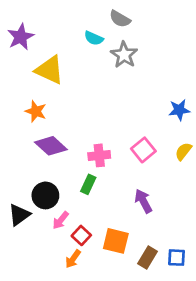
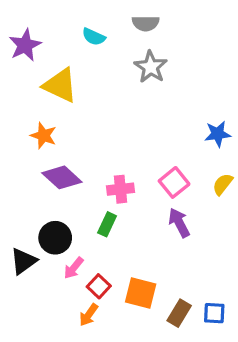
gray semicircle: (120, 19) -> (146, 23), turned -30
cyan semicircle: (94, 38) -> (94, 37), moved
purple arrow: (143, 201) -> (179, 223), moved

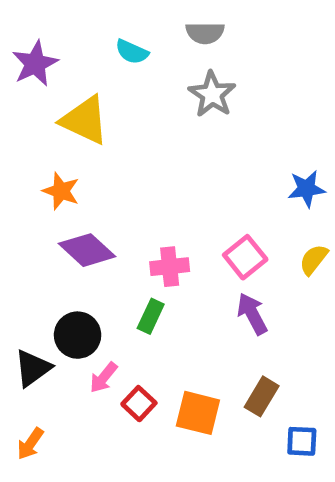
brown rectangle: (179, 313) -> (262, 396), moved
orange arrow: (89, 315) -> (30, 444), moved

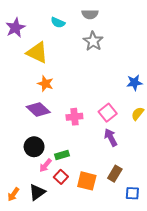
orange star: (61, 191) -> (45, 84), moved
green rectangle: (151, 316) -> (62, 155), moved, turned 48
black triangle: (33, 368) -> (37, 192), moved

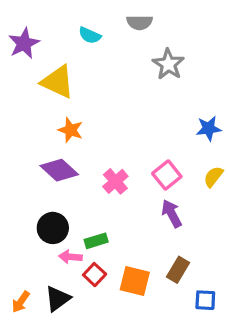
gray star: (93, 41) -> (168, 64), moved
pink cross: (74, 117) -> (115, 181), turned -35
pink arrow: (45, 165) -> (70, 257), turned 56

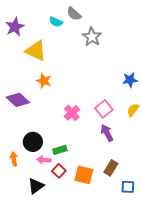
gray semicircle: (140, 22) -> (74, 14), moved, turned 42
gray star: (168, 64) -> (92, 37), moved
purple diamond: (59, 170) -> (18, 100), moved
orange arrow: (21, 302) -> (14, 159), moved, turned 136

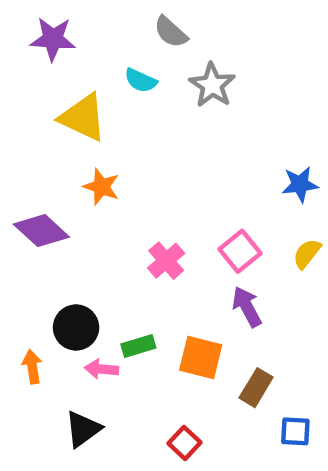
cyan semicircle: (56, 22) -> (141, 80), moved
purple star: (15, 27) -> (53, 39), moved, turned 30
red square: (59, 171) -> (185, 443), moved
orange square: (84, 175) -> (201, 357), moved

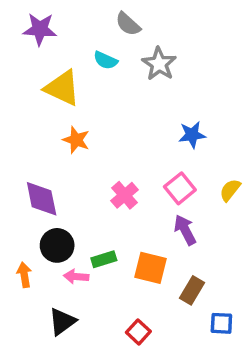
blue star: (300, 184) -> (192, 135), moved
purple diamond: (41, 231) -> (42, 199), moved, turned 36

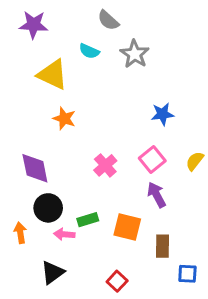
brown rectangle: (192, 290) -> (162, 246), turned -30

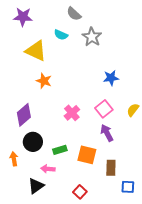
purple diamond: (35, 168) -> (24, 115), turned 60
pink arrow: (64, 234) -> (48, 169), moved

